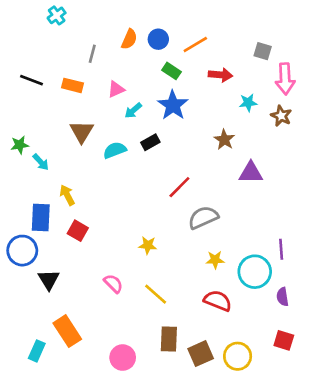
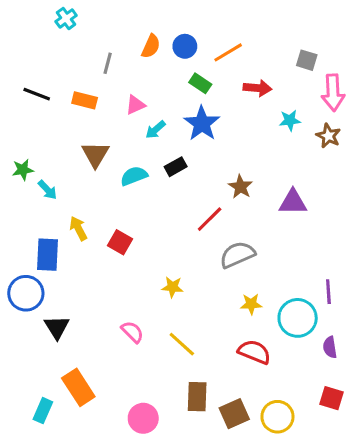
brown star: (224, 140) -> (240, 187), moved
red square: (78, 231) -> (120, 242), moved

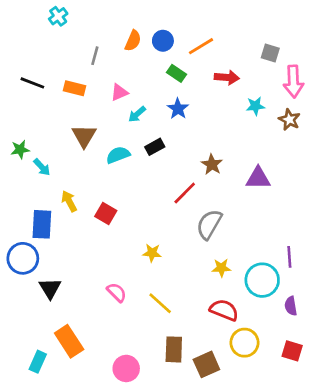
blue star: (202, 123) -> (178, 109), size x0.7
gray semicircle: (237, 255) -> (209, 224), turned -36
yellow circle: (277, 417) -> (244, 343), moved

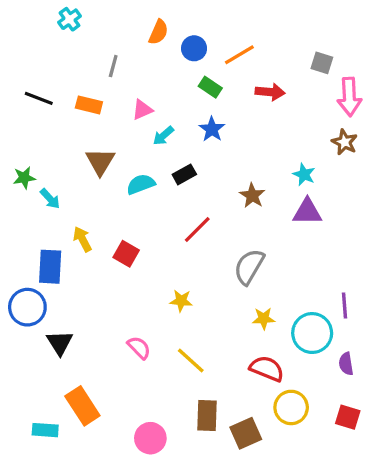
orange semicircle: (133, 41) -> (158, 32), moved
cyan star: (255, 106) -> (304, 174), moved, turned 30
red line: (185, 193) -> (197, 229), moved
cyan rectangle: (38, 362) -> (45, 430), turned 70

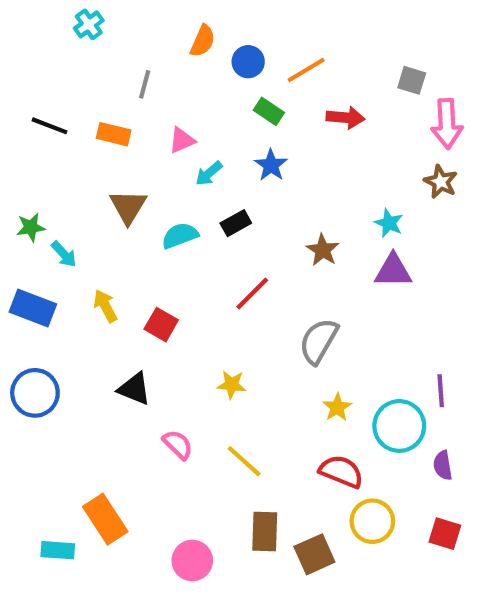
blue rectangle: (50, 267) -> (33, 308), moved, turned -72
yellow star: (264, 318) -> (337, 407), turned -30
black triangle: (60, 343) -> (134, 389), moved, turned -36

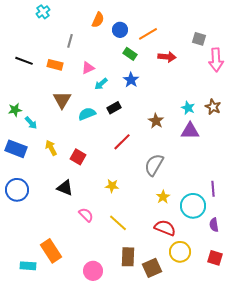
brown star: (441, 182) -> (213, 107), moved

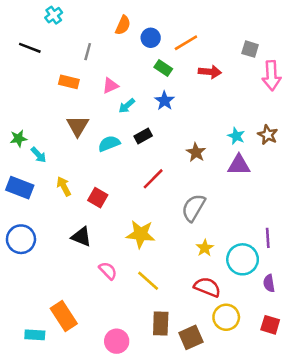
black line: (24, 61) -> (30, 48), moved
yellow star: (112, 186) -> (141, 234), size x1.6

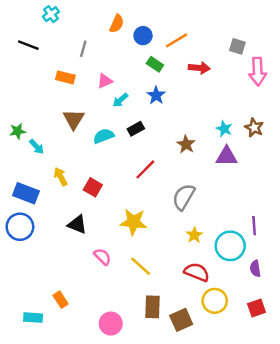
blue rectangle: (20, 188) -> (26, 193), moved
orange rectangle: (64, 316) -> (61, 300), size x0.6
red square: (270, 325) -> (256, 308), turned -36

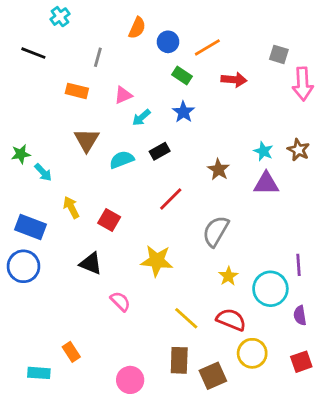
yellow line: (141, 266) -> (186, 318), moved

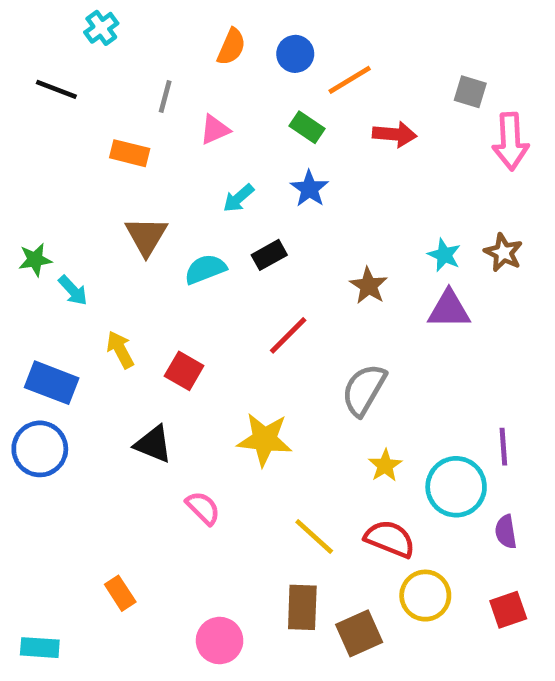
blue circle: (168, 42) -> (295, 54), moved
pink triangle: (123, 95) -> (215, 130), moved
cyan rectangle: (39, 373) -> (40, 648), moved

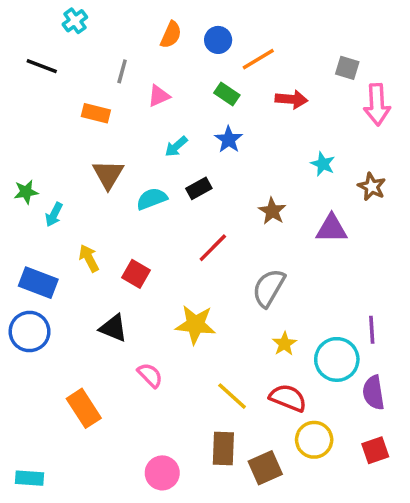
cyan star: (444, 255) -> (323, 164), moved
cyan arrow: (73, 290) -> (54, 215), turned 70
purple semicircle: (506, 532) -> (373, 393), size x1.4
orange rectangle: (120, 593) -> (84, 408), moved, size x1.5

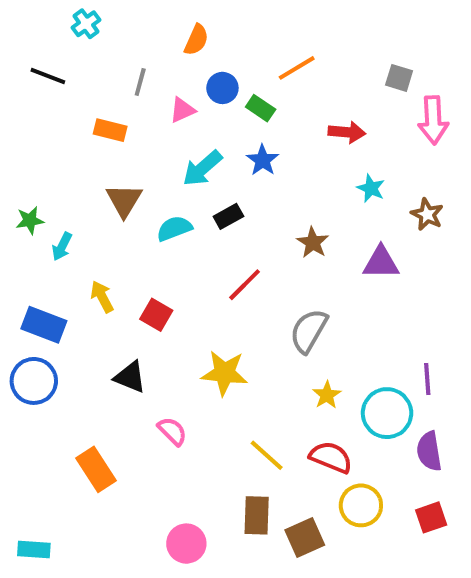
blue circle: (218, 40) -> (222, 88), moved
red arrow: (291, 99) -> (347, 132), moved
cyan arrow: (176, 146) -> (202, 168), size x1.5

